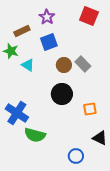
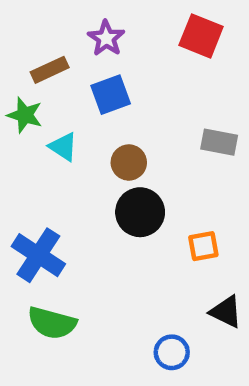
gray rectangle: (83, 64) -> (219, 142), moved, turned -35
brown circle: (64, 65) -> (129, 162), moved
green semicircle: (35, 135) -> (52, 323), moved

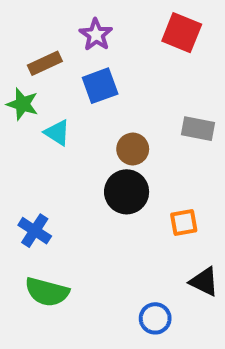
brown circle: (129, 162) -> (133, 149), moved
blue cross: (38, 255) -> (35, 231), size x0.7

